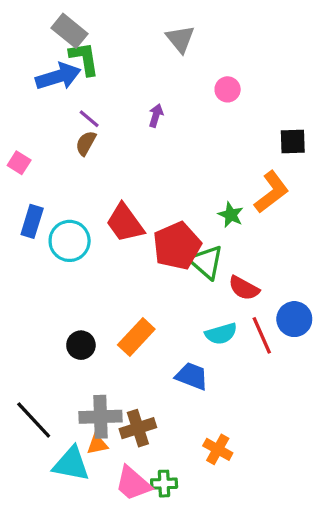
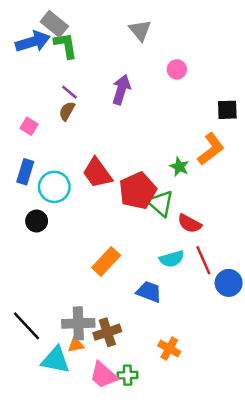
blue arrow: (58, 76) -> (33, 42), moved
purple arrow: (156, 115) -> (121, 90), size x1.6
pink square: (19, 163) -> (29, 126), moved
blue circle: (294, 319) -> (229, 283), moved
black circle: (81, 345) -> (37, 221), moved

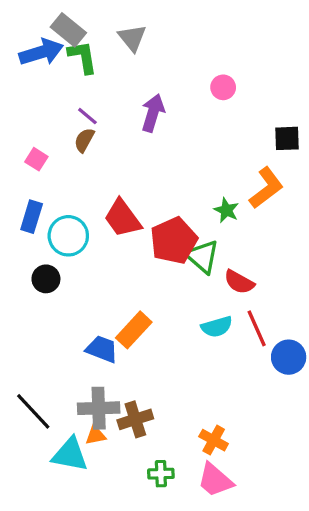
gray triangle: (140, 30) -> (132, 38), moved
blue trapezoid: (149, 292) -> (102, 349), moved
pink trapezoid: (104, 375) -> (215, 480), moved

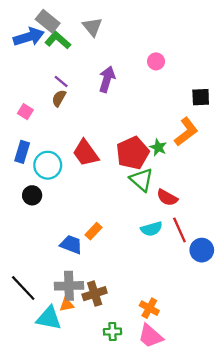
green L-shape: (83, 57) -> (58, 40), turned -40
red pentagon: (174, 241) -> (133, 153), moved
orange rectangle: (134, 330) -> (93, 231), size x0.7

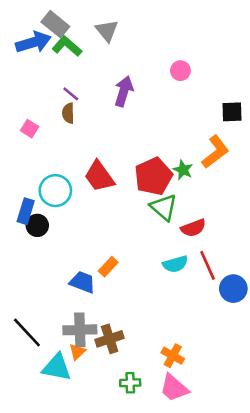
brown semicircle: (59, 98) -> (68, 113), turned -30
blue rectangle: (22, 152) -> (26, 211), moved
red semicircle: (167, 198) -> (193, 228), turned -50
orange triangle: (67, 305) -> (77, 352), turned -32

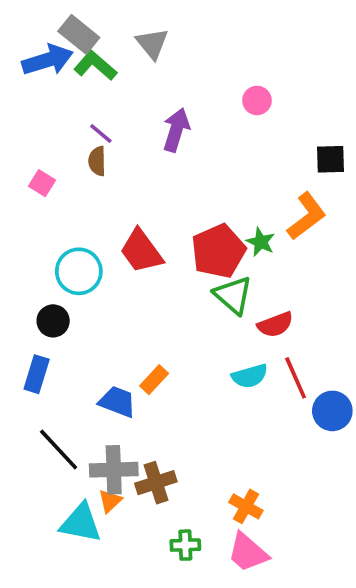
blue rectangle: (26, 211) -> (37, 374), moved
black line: (27, 332) -> (59, 450), moved

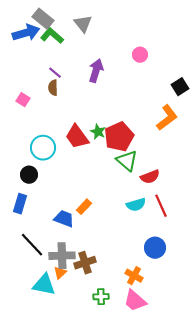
black square: (330, 159) -> (180, 87), turned -30
green star: (261, 242) -> (98, 132), moved
blue circle: (332, 411) -> (155, 248), moved

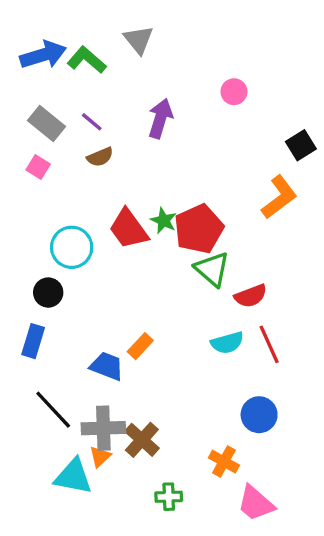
gray rectangle: (43, 19) -> (47, 123), moved
brown semicircle: (53, 88) -> (100, 157), moved, turned -112
brown cross: (85, 263) -> (142, 440), turned -30
pink trapezoid: (135, 301) -> (256, 503), moved

